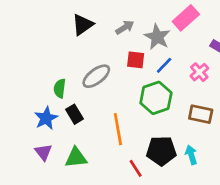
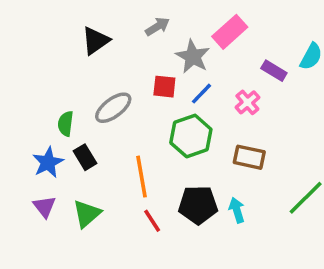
gray arrow: (125, 27) -> (157, 26), moved
green triangle: (76, 158) -> (87, 214), turned -35
red line: (136, 168) -> (152, 221), moved

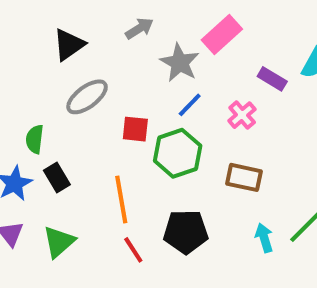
red square: (164, 87) -> (135, 129), moved
gray ellipse: (113, 108) -> (87, 97), moved
cyan arrow: (237, 210) -> (264, 238), moved

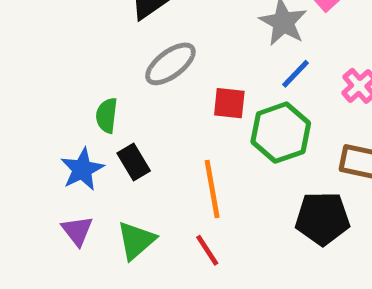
black pentagon: (186, 232) -> (322, 218), moved
red line: (133, 250) -> (207, 250), moved

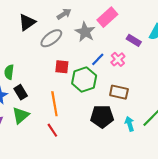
gray ellipse: (170, 64) -> (51, 38), moved
blue line: (295, 74) -> (98, 59), moved
green triangle: (136, 240) -> (21, 115), moved

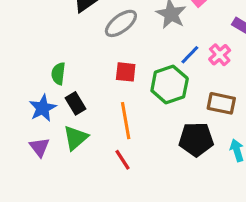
red square: (62, 67) -> (126, 72), moved

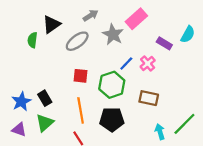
green semicircle: (58, 74) -> (32, 40), moved
black pentagon: (196, 139) -> (112, 119), moved
purple triangle: (40, 147) -> (19, 129), turned -32

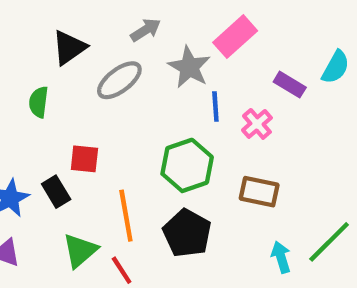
green semicircle: (32, 40) -> (39, 102), moved
blue line: (126, 64) -> (215, 106), moved, turned -48
red square: (81, 76) -> (84, 159), moved
black pentagon: (112, 119) -> (187, 233), turned 30
green triangle: (45, 123) -> (80, 251), moved

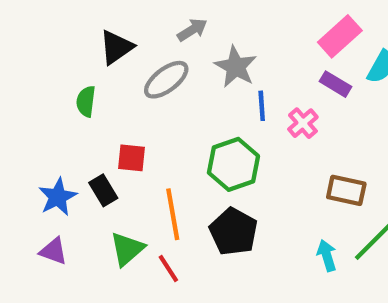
pink rectangle: (235, 37) -> (340, 36), moved
brown rectangle: (259, 192) -> (346, 190), moved

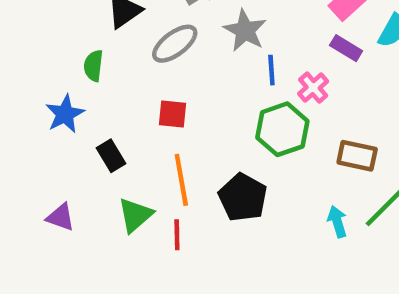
red square: (132, 158) -> (173, 114), moved
green hexagon: (233, 164) -> (282, 129), moved
blue star: (58, 197) -> (65, 114), moved
red line: (168, 269) -> (177, 235), turned 32

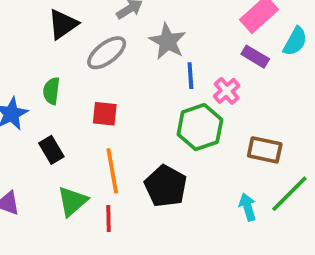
green semicircle: (93, 66) -> (51, 91), moved

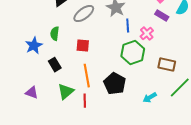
cyan arrow: (248, 207) -> (150, 98), moved, turned -104

